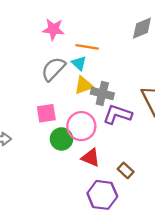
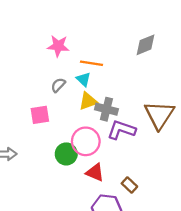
gray semicircle: (53, 69) -> (58, 85), size x0.6
pink square: (46, 113) -> (40, 115), moved

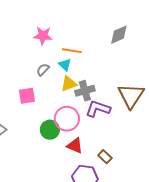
gray cross: (106, 109) -> (85, 91), turned -30

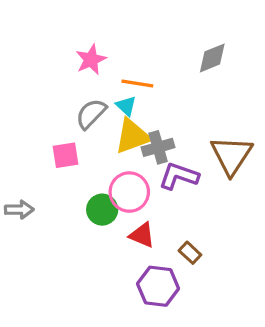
pink star: (43, 36) -> (91, 60), turned -30
gray semicircle: (43, 70) -> (91, 114), size x1.5
yellow triangle: (69, 84) -> (132, 136), size x1.4

